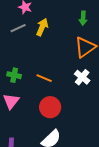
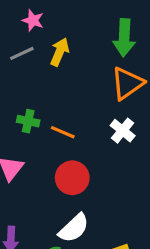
green arrow: (83, 18) -> (124, 38), size x1.6
green cross: (14, 75) -> (28, 121), moved

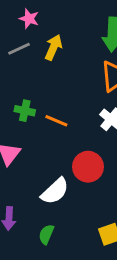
red circle: (72, 178) -> (88, 167), moved
white semicircle: (74, 228) -> (55, 191), moved

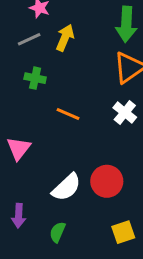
green cross: (25, 111) -> (35, 78), moved
red circle: (88, 167) -> (107, 181), moved

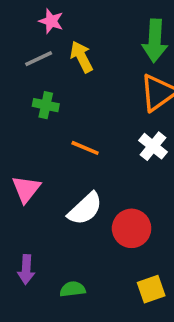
yellow arrow: (65, 38) -> (82, 57), turned -50
white semicircle: (66, 187) -> (85, 209), moved
green semicircle: (57, 232) -> (73, 289), turned 60

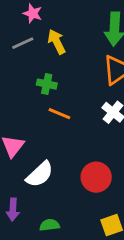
green cross: (46, 105) -> (47, 84), moved
white semicircle: (85, 209) -> (40, 174), moved

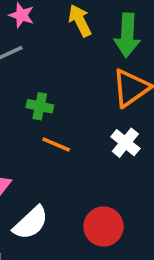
yellow arrow: (57, 42) -> (80, 21), moved

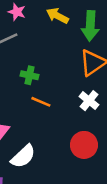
yellow arrow: (80, 21) -> (57, 16), turned -35
red circle: (104, 226) -> (84, 145), moved

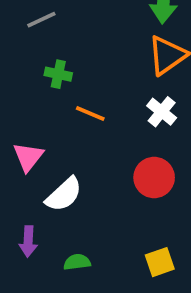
green cross: (30, 75) -> (58, 74), moved

